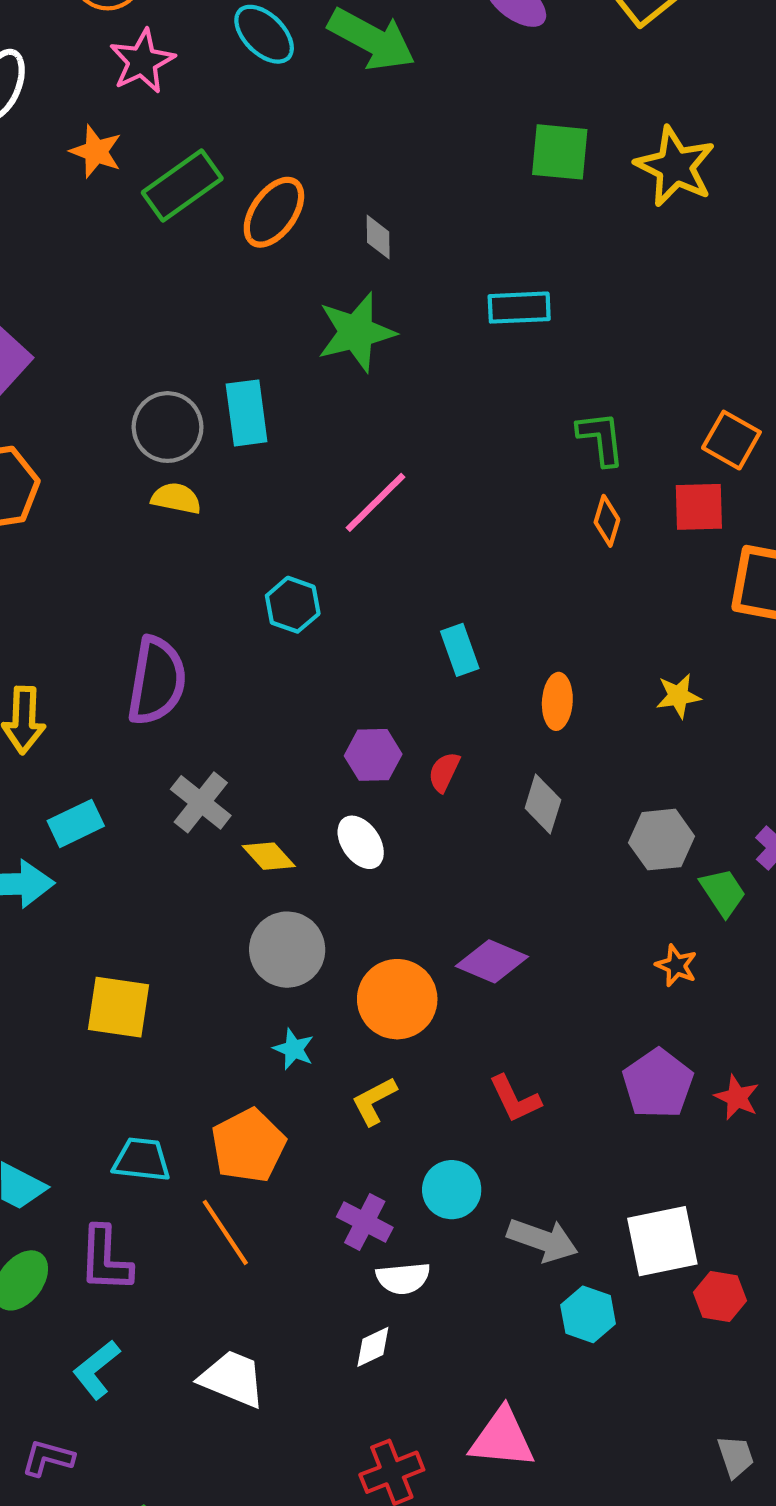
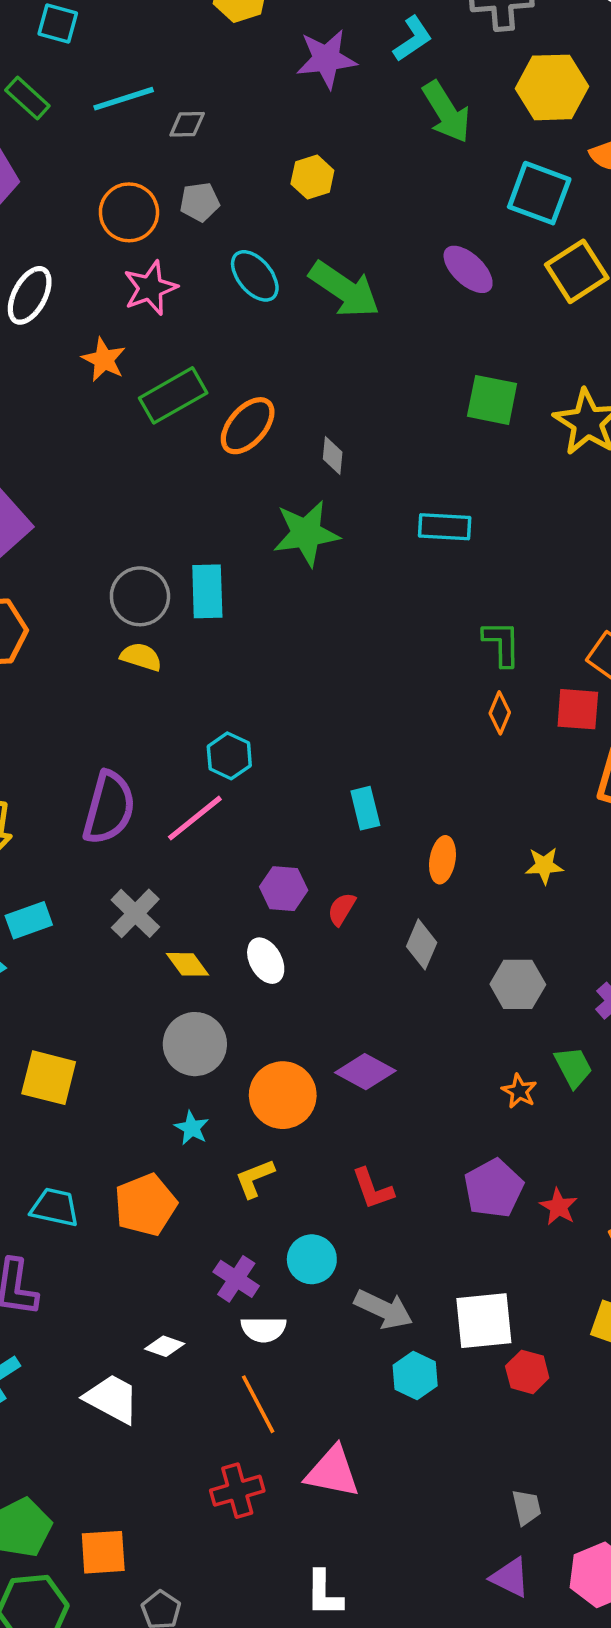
pink line: (376, 502) -> (195, 818), moved
green trapezoid: (723, 892) -> (573, 1067), moved
orange line: (225, 1232) -> (258, 1404), moved
white diamond: (373, 1347) -> (165, 1346), moved, turned 39

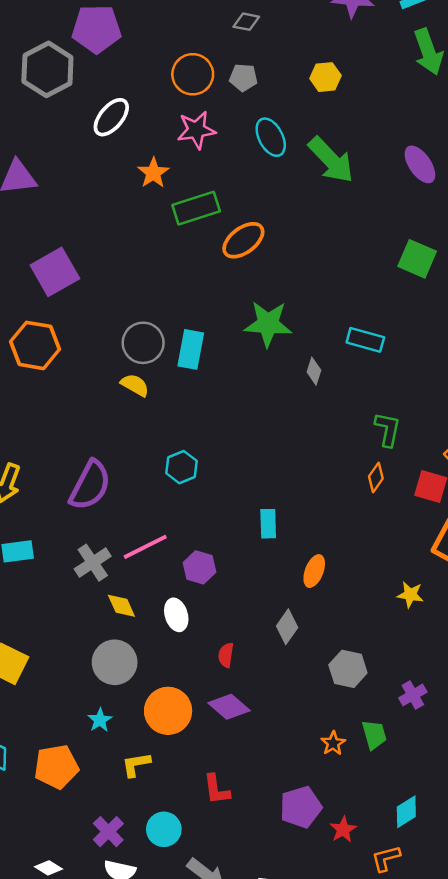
gray diamond: (333, 456) -> (314, 371), moved
pink line: (195, 818) -> (145, 547), moved
yellow star: (544, 866) -> (410, 595), moved
red semicircle: (342, 909) -> (226, 655), moved, turned -35

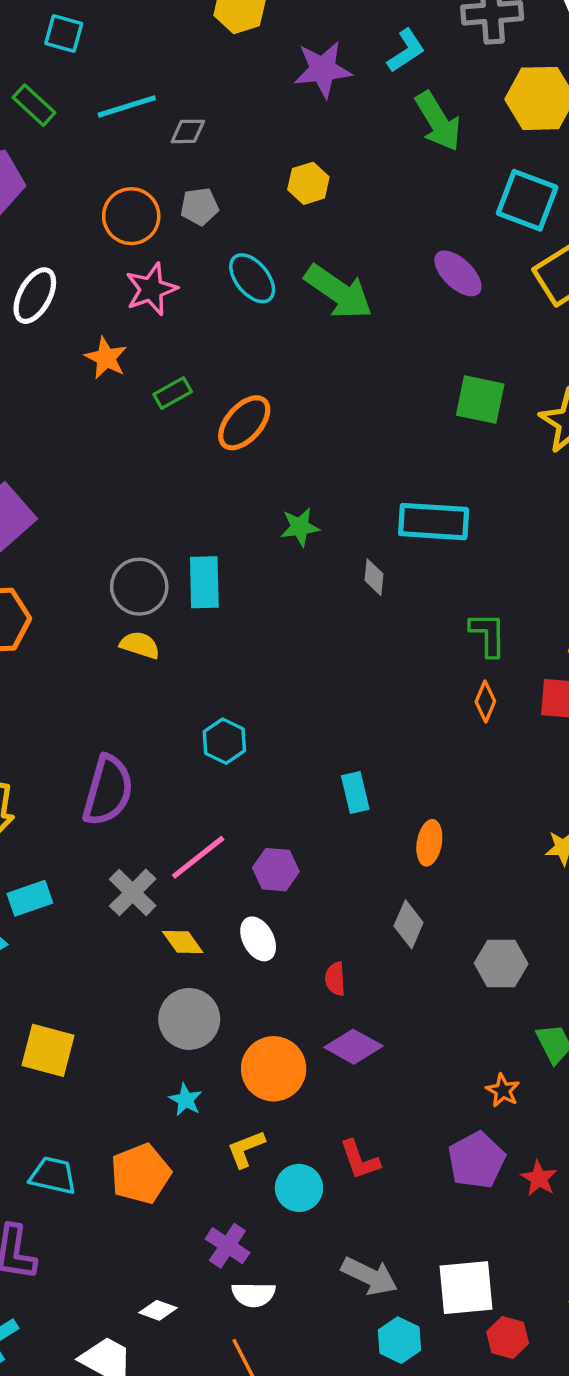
green rectangle: (196, 208) -> (173, 393), size x0.6
green star: (268, 324) -> (300, 527), size x0.6
cyan rectangle: (365, 340) -> (434, 522), size x1.4
orange star: (333, 743) -> (503, 1090), moved
cyan circle: (164, 829) -> (299, 1188), moved

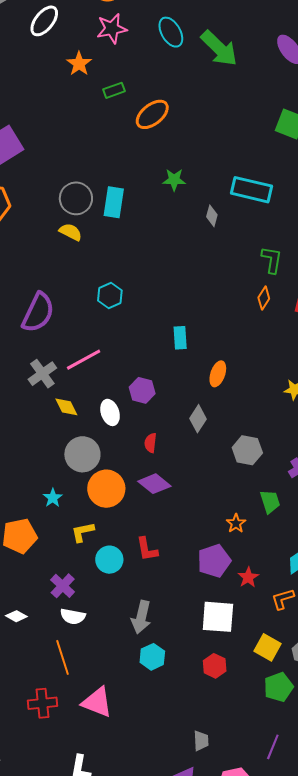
purple hexagon: (276, 870) -> (142, 390), moved
gray circle: (189, 1019) -> (82, 454), moved
gray arrow: (369, 1276) -> (141, 617), turned 68
white square: (466, 1288) -> (218, 617), moved

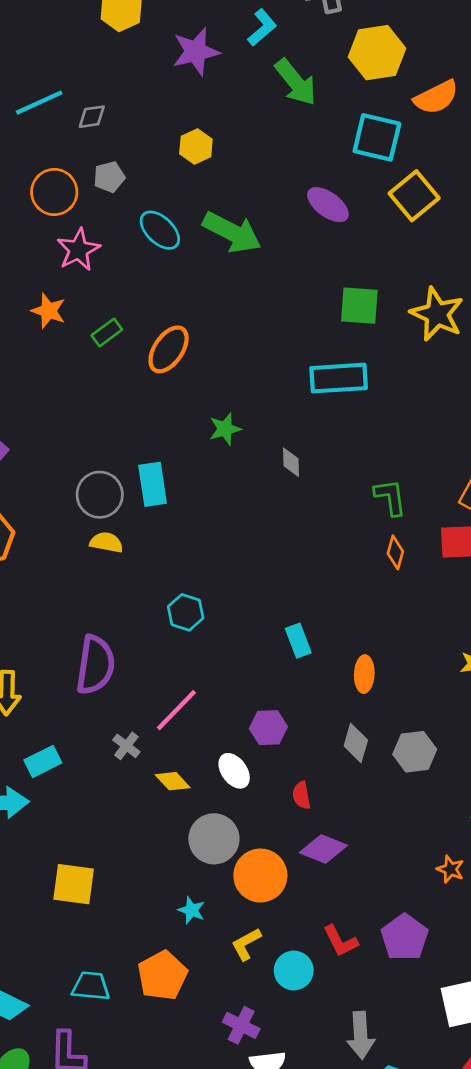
cyan rectangle: (251, 190) -> (339, 378), moved
gray cross: (42, 374) -> (126, 746), size x0.7
gray hexagon: (247, 450) -> (415, 752), moved
purple pentagon: (214, 561) -> (404, 937), moved

